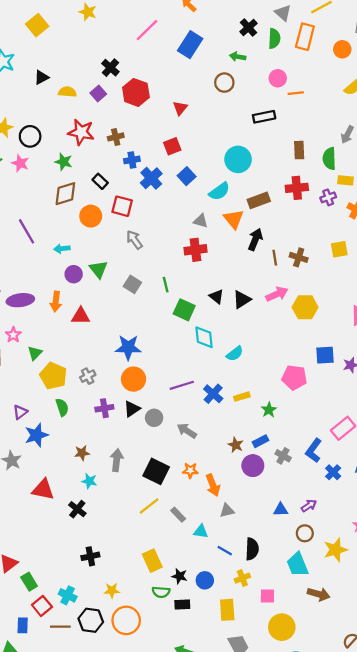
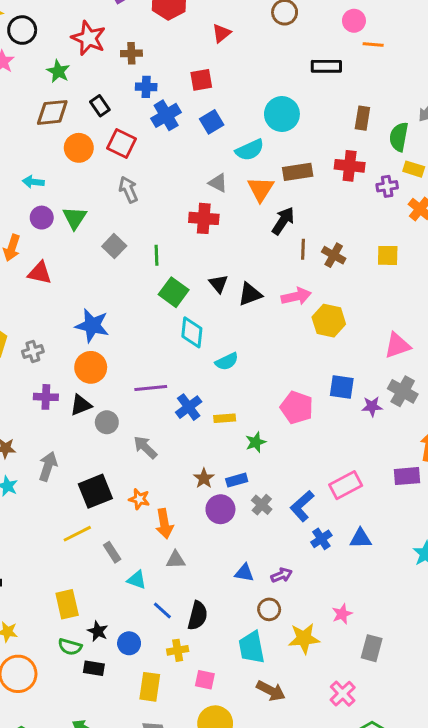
black square: (156, 471) -> (95, 491), turned 30

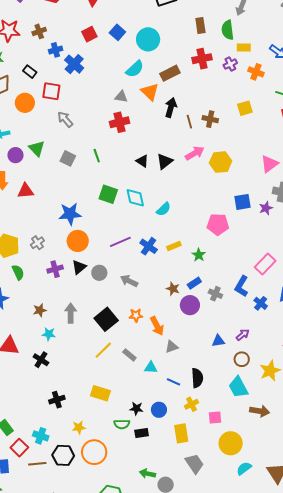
blue square: (212, 122) -> (117, 32), moved
green square: (174, 292) -> (108, 194), moved
yellow rectangle: (67, 604) -> (100, 393), moved, turned -42

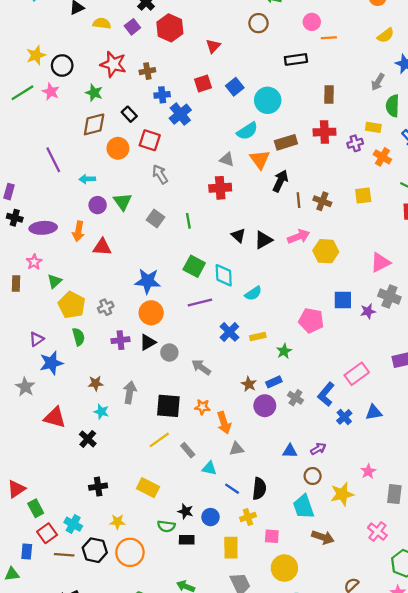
green semicircle: (228, 30) -> (393, 106), moved
purple line: (120, 242) -> (200, 303), moved
black square: (106, 319) -> (168, 406), turned 35

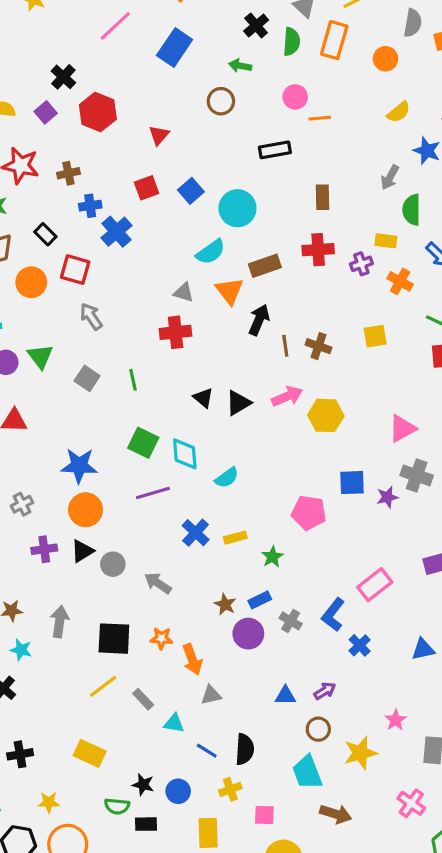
blue triangle: (374, 412) -> (423, 649), moved

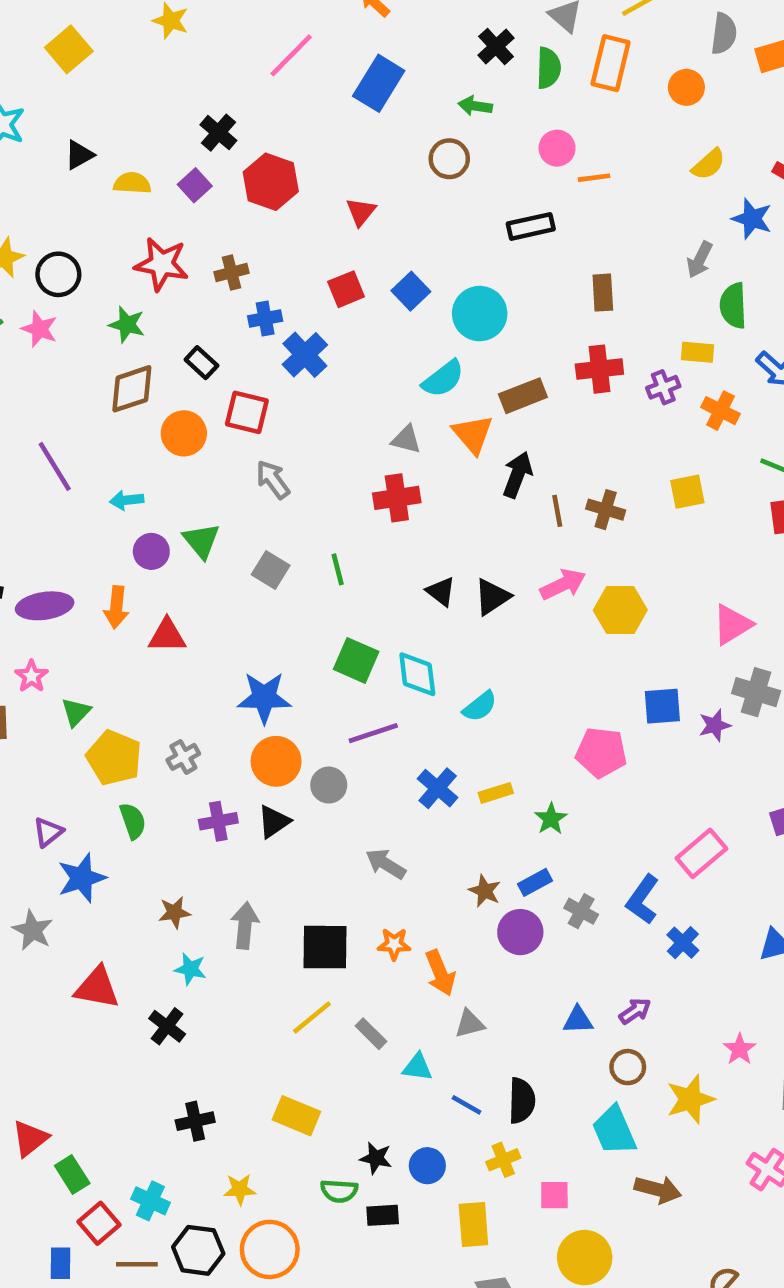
gray circle: (113, 564) -> (329, 785), moved

